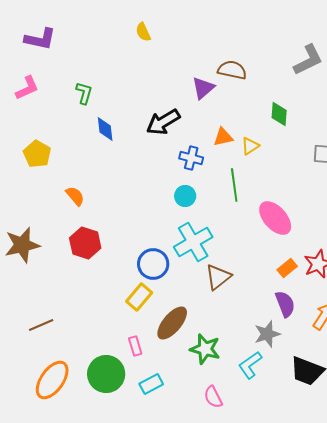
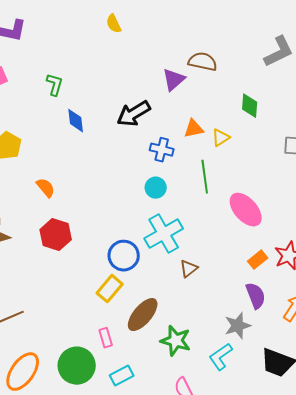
brown triangle: (218, 277) -> (189, 269), size x0.7

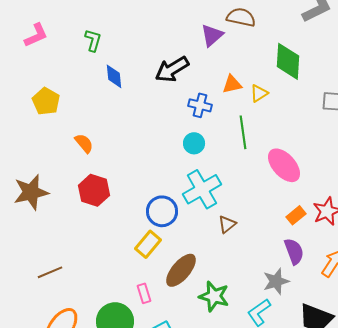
green diamond: (250, 106) -> (288, 61), size x1.5

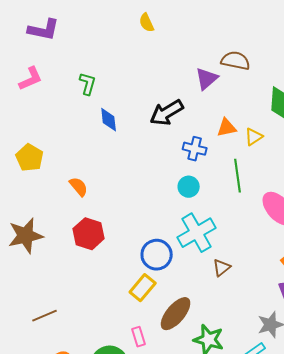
yellow pentagon: (46, 101) -> (30, 158), moved

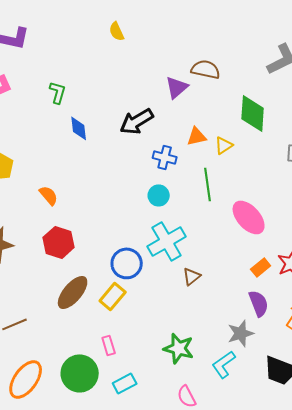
brown ellipse: (176, 314) -> (73, 292), moved

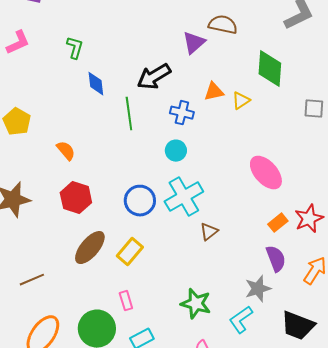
green line: (208, 184) -> (129, 114), moved
blue circle: (127, 263) -> (140, 201), moved

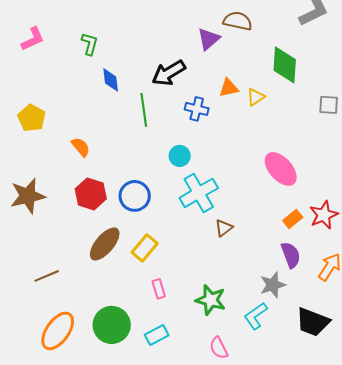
cyan circle: (176, 151) -> (180, 156), moved
blue circle: (140, 201) -> (135, 196), moved
pink rectangle: (126, 301) -> (159, 289), moved

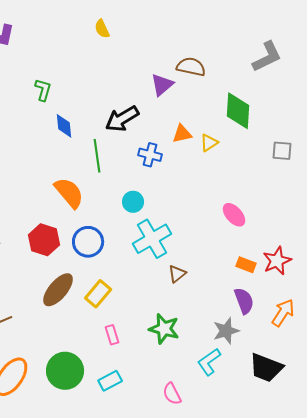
orange semicircle: (81, 147) -> (69, 193), moved, size x1.6
pink ellipse: (281, 169) -> (234, 215), size x0.7
orange rectangle: (293, 219) -> (246, 265), turned 60
green star: (211, 300) -> (164, 329), moved

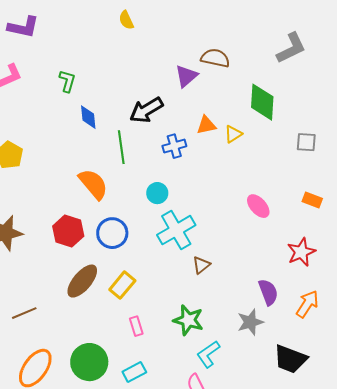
blue cross: (150, 155) -> (174, 146), turned -30
orange rectangle: (246, 265) -> (312, 200), moved
cyan L-shape: (209, 362) -> (208, 354), moved

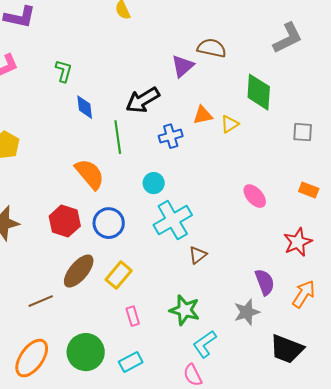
brown line: (24, 313) -> (41, 301), moved

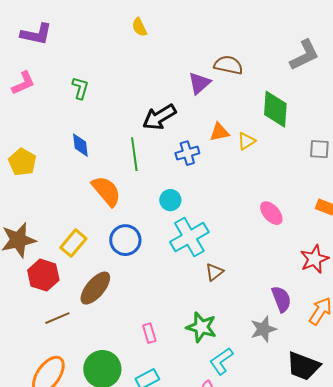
blue diamond: (85, 107) -> (80, 145), moved
red hexagon: (65, 221) -> (43, 275), moved
yellow rectangle: (119, 275) -> (73, 243), moved

